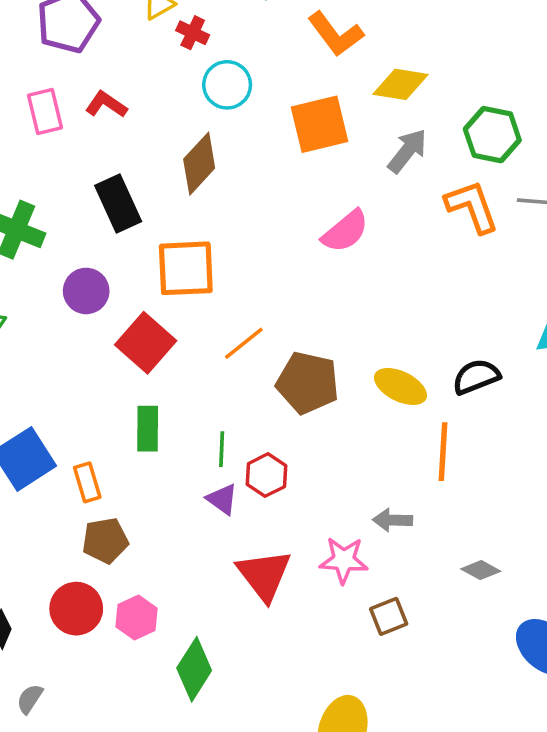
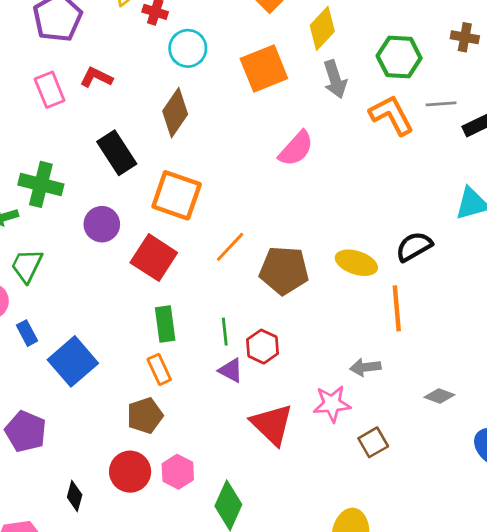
yellow diamond: (401, 84) -> (322, 28), turned -48
gray arrow: (407, 151) -> (335, 79), turned 132
orange square: (186, 268) -> (177, 195), turned 30
orange rectangle: (87, 482) -> (159, 369), moved

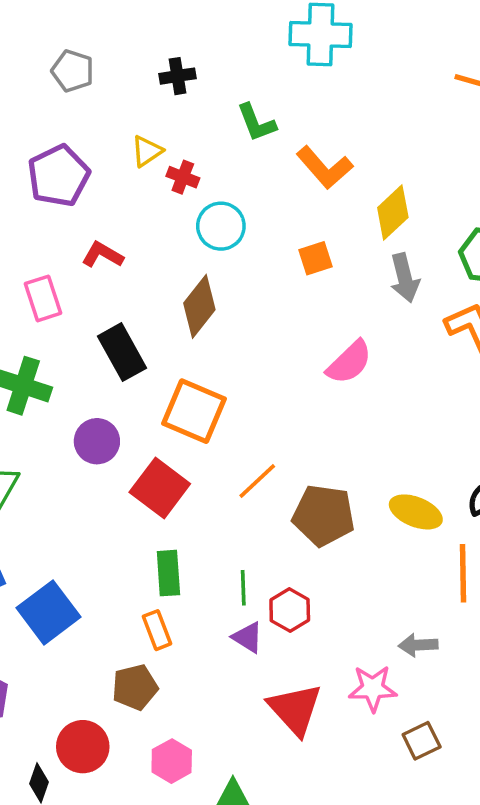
orange square: (264, 69) -> (316, 258), size x0.6
pink rectangle: (50, 90) -> (43, 298), moved
red circle: (130, 472) -> (83, 747), moved

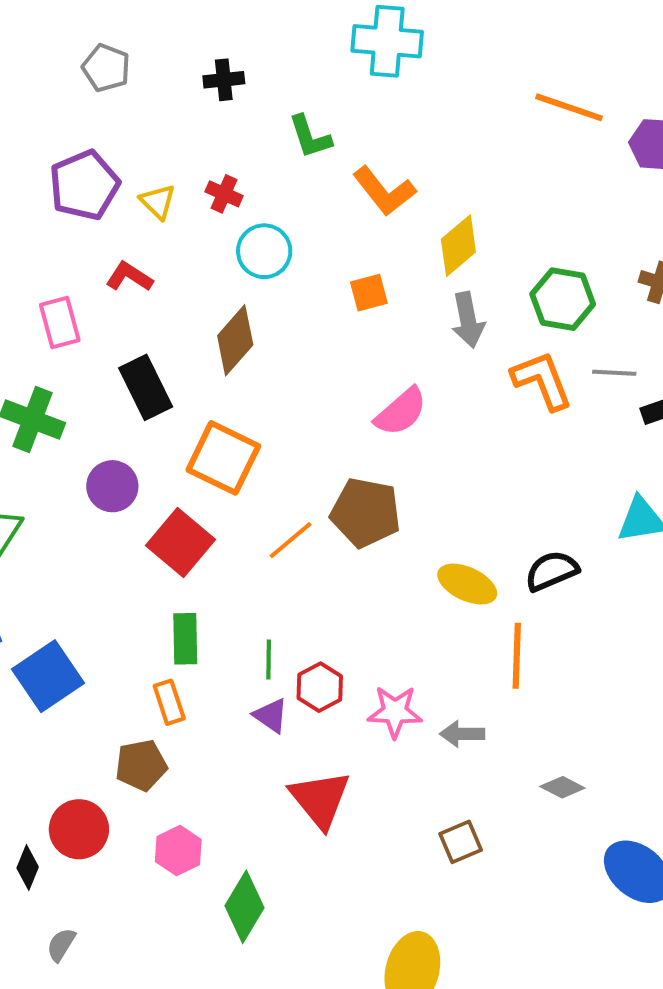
yellow triangle: (147, 151) -> (158, 202), moved, turned -44
brown pentagon: (324, 515) -> (366, 513), moved
pink star: (373, 688) -> (395, 712), moved

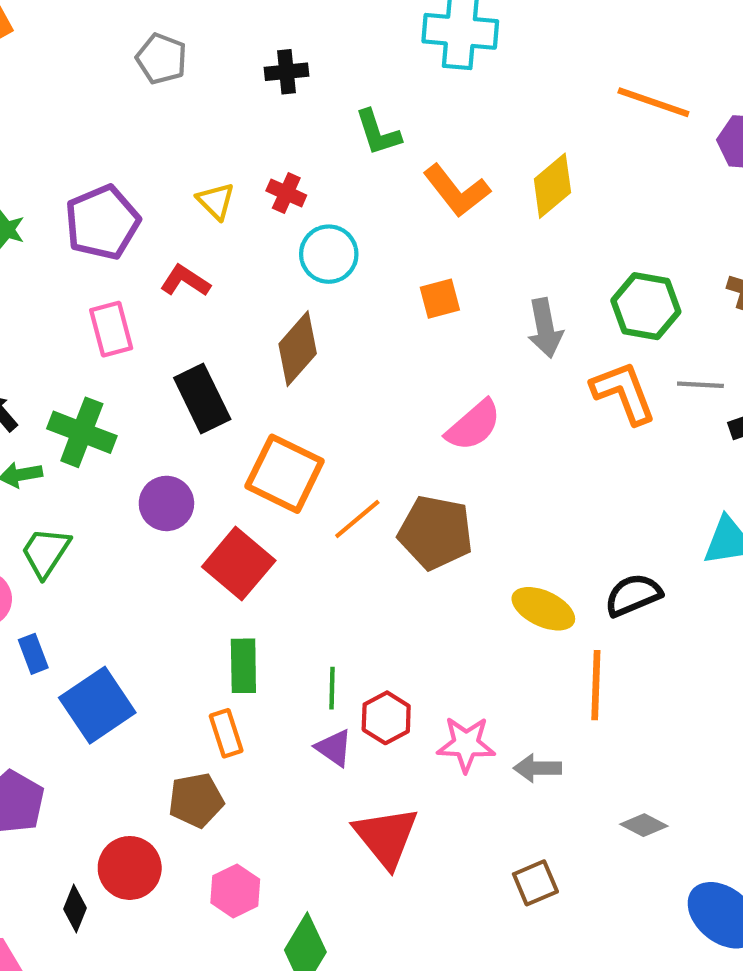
purple pentagon: (84, 185) -> (102, 222), moved
yellow diamond: (458, 246) -> (552, 186), moved
orange line: (291, 540) -> (357, 519), moved

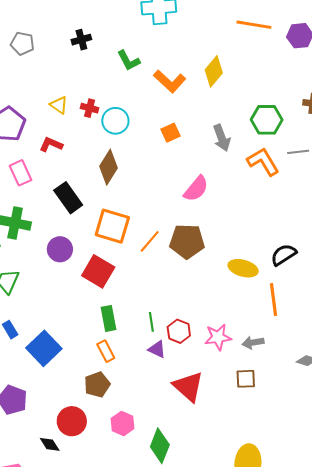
red cross: (286, 193) -> (90, 108), moved
brown square: (535, 883) -> (246, 379), moved, turned 30
black diamond: (75, 909) -> (50, 444), turned -45

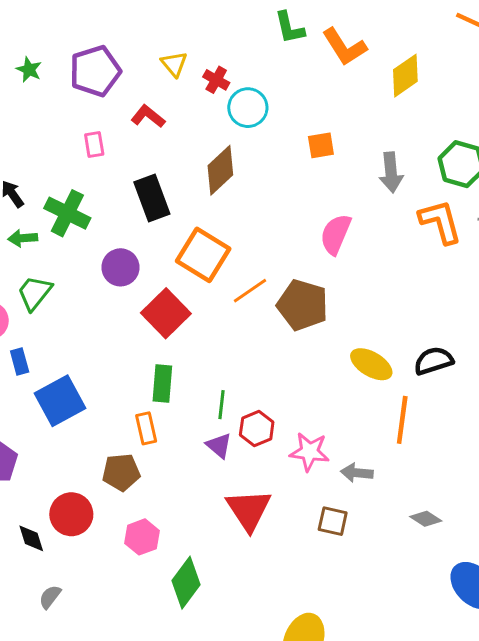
orange L-shape: (170, 81) -> (344, 47), moved
pink rectangle: (20, 173) -> (94, 145), size x0.7
pink semicircle: (196, 189) -> (336, 234), turned 148

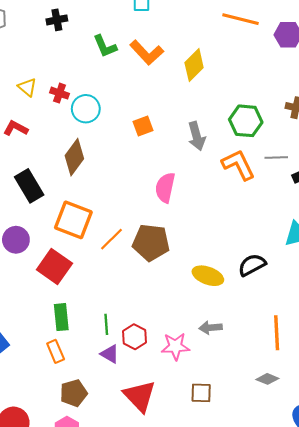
orange line: (402, 420) -> (277, 333), moved
brown pentagon: (121, 472) -> (74, 393), moved
gray arrow: (357, 473) -> (211, 328), moved

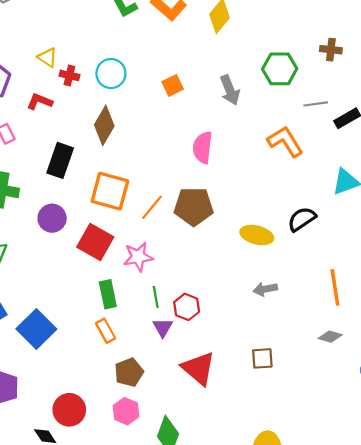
red cross: (59, 93) -> (69, 75), moved
orange L-shape: (238, 165) -> (285, 141), moved
black rectangle: (29, 186) -> (60, 160), turned 56
pink star: (175, 346) -> (138, 257), moved
purple triangle: (110, 354) -> (163, 328), turned 36

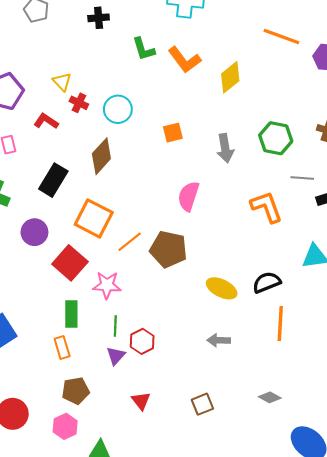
orange line: (335, 287) -> (280, 324), moved
brown square: (262, 358) -> (202, 404), turned -30
red triangle: (198, 368) -> (141, 401), size x0.6

